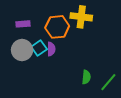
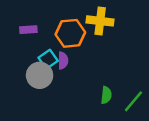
gray circle: (22, 50) -> (40, 75), moved

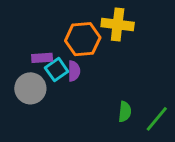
purple rectangle: (28, 30) -> (42, 58), moved
gray circle: (40, 75) -> (30, 88), moved

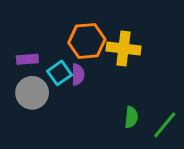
yellow cross: (118, 25) -> (124, 49), moved
purple rectangle: (42, 58) -> (27, 59), moved

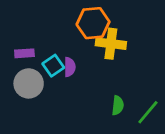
orange hexagon: (87, 41) -> (93, 23), moved

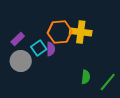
orange hexagon: (93, 23) -> (60, 32), moved
purple rectangle: (24, 53) -> (18, 39), turned -40

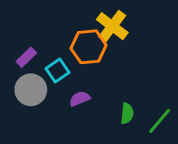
yellow cross: (81, 32) -> (112, 26), moved, turned 30
purple semicircle: (51, 49) -> (80, 99), moved, turned -112

